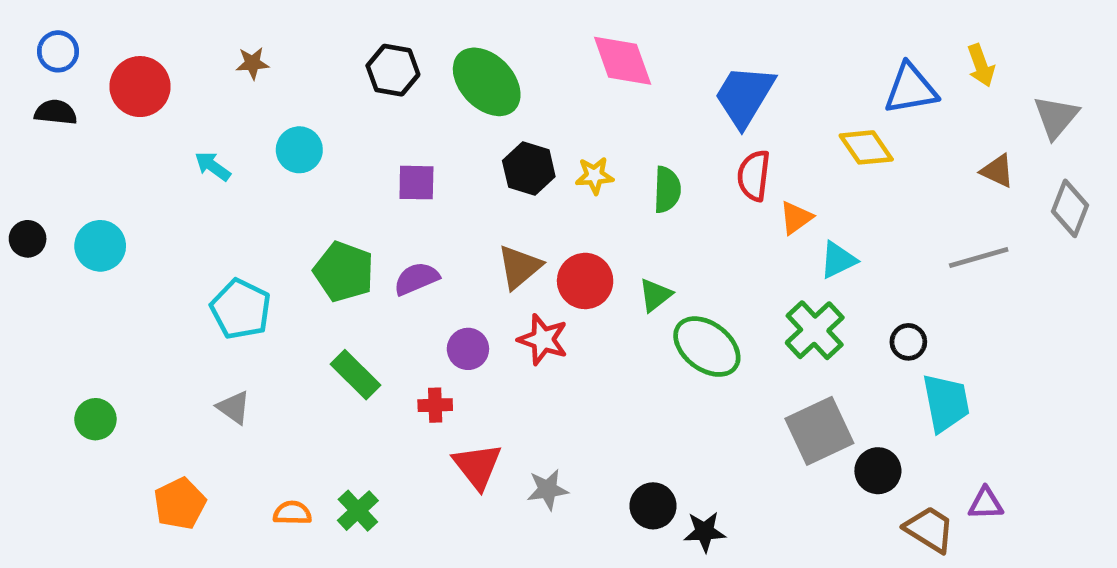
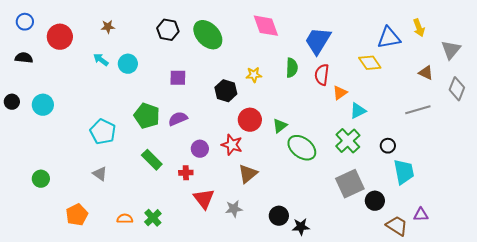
black semicircle: (56, 112) -> (24, 58), moved
cyan arrow: (213, 166) -> (101, 60), moved
black hexagon: (529, 169) -> (226, 91), moved
green semicircle: (667, 190) -> (292, 68), moved
brown triangle: (519, 267) -> (248, 174), moved

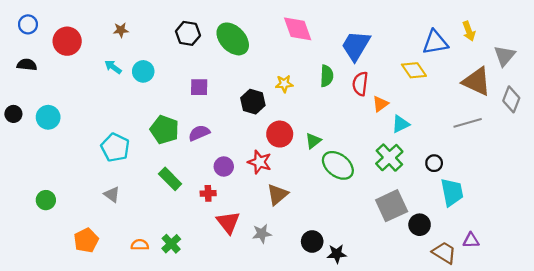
brown triangle: (426, 73) -> (477, 81), size x1.8

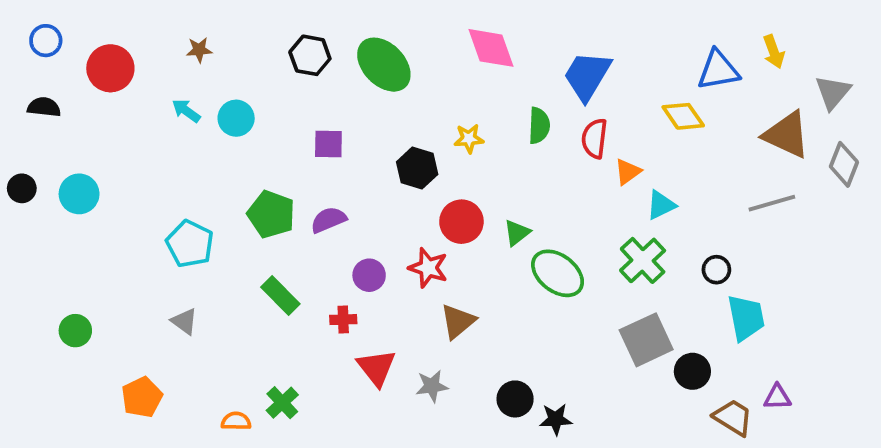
orange semicircle: (140, 245) -> (236, 421), moved

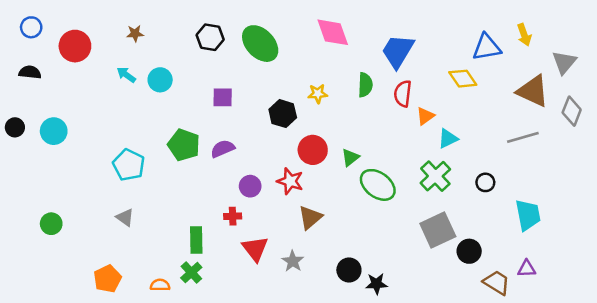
green rectangle: (280, 296) -> (196, 240), moved, turned 44
cyan trapezoid: (746, 318) -> (528, 215), moved
gray star: (432, 386) -> (293, 261), turned -30
orange pentagon: (142, 397) -> (108, 279), moved

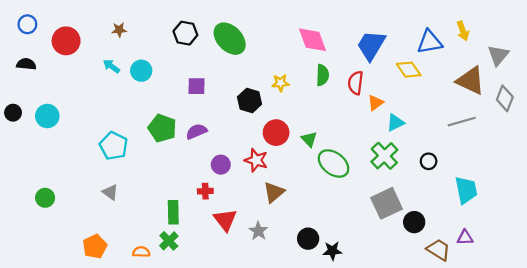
pink diamond: (333, 32) -> (313, 40), moved
blue trapezoid: (398, 51) -> (371, 45), moved
green triangle: (350, 157) -> (309, 139), turned -35

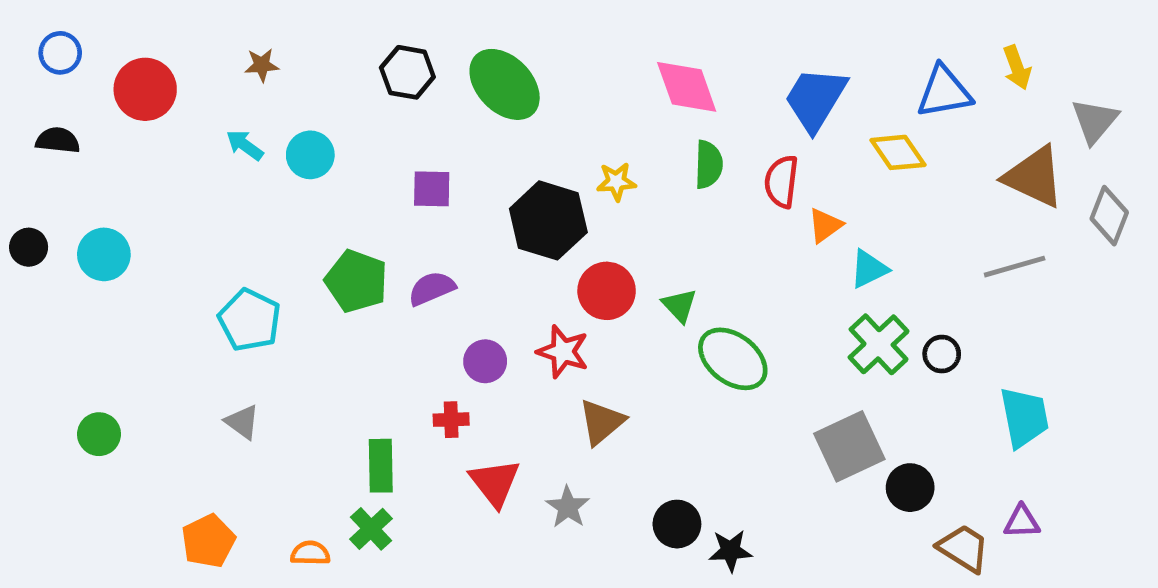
black hexagon: (250, 101) -> (548, 220), size x1.4
green cross: (384, 156) -> (879, 344), moved

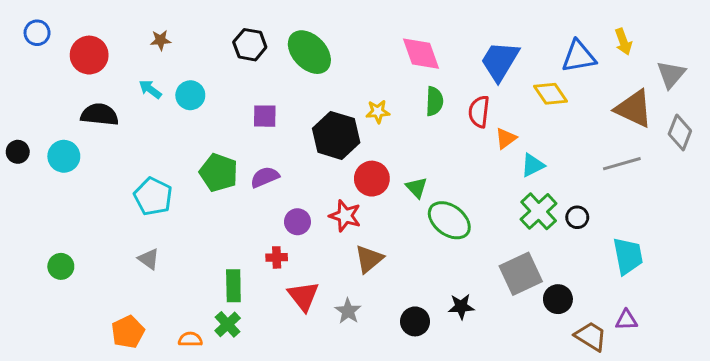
black semicircle: (58, 140) -> (100, 115), moved, size x1.4
black star: (730, 551) -> (461, 307), moved

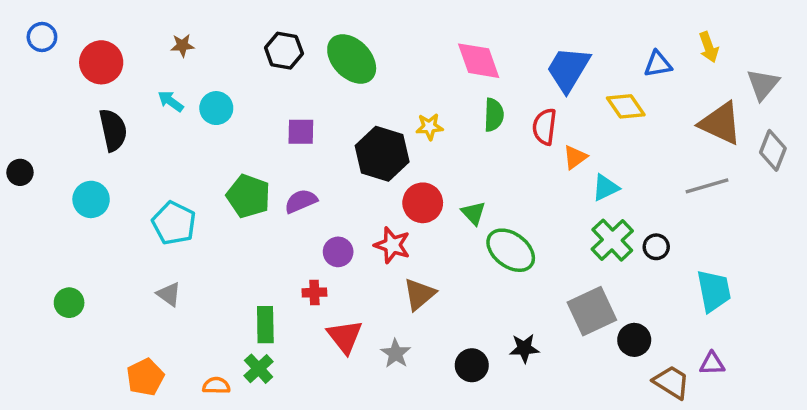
blue triangle: (579, 57) -> (658, 64), size x0.7
black semicircle: (100, 115) -> (113, 130), turned 72
cyan circle: (64, 156) -> (91, 199), moved

